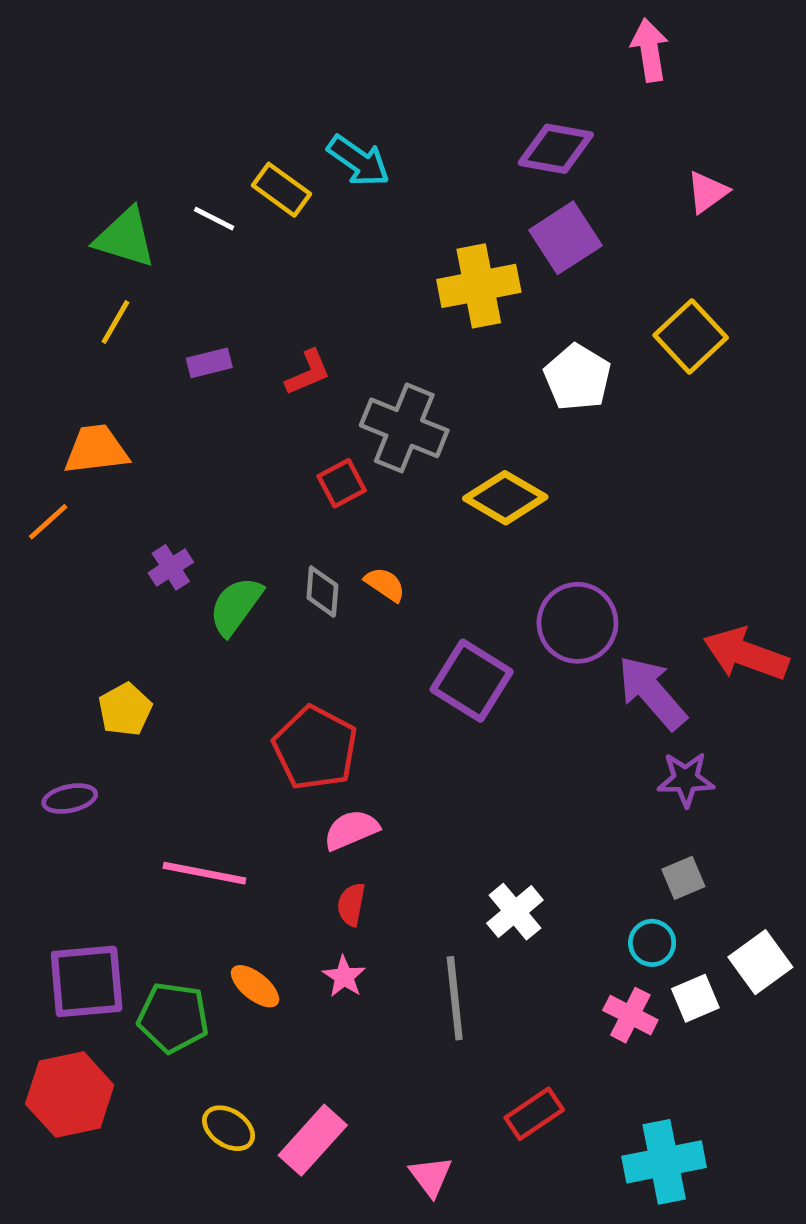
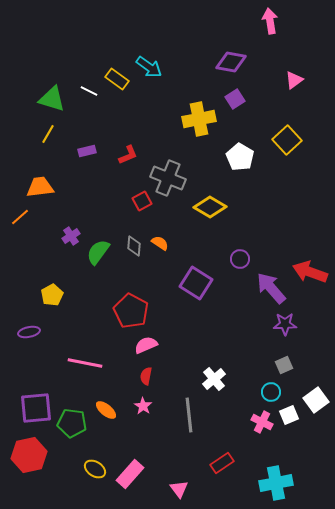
purple square: (565, 238) -> (235, 99), size x0.7
purple circle: (577, 623) -> (240, 259), size x0.6

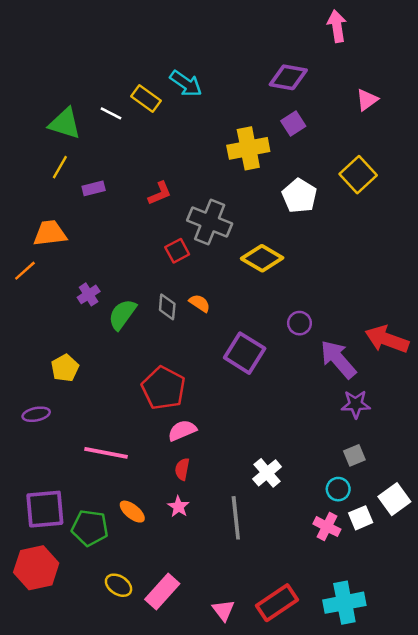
purple rectangle: (87, 151) -> (94, 188), moved
red rectangle: (222, 463) -> (277, 603), moved, size x1.4

